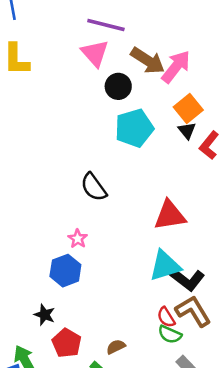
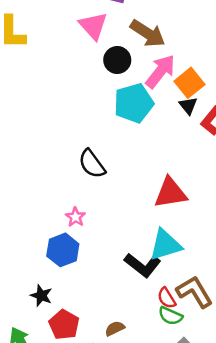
pink arrow: (176, 67) -> (160, 71), moved
black L-shape: (187, 279) -> (143, 265), moved

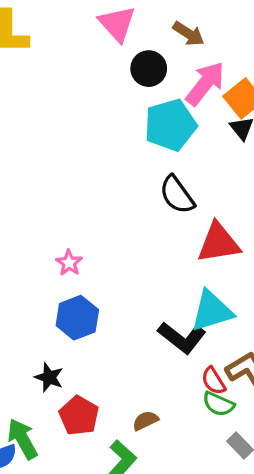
brown arrow: (148, 33) -> (189, 34), size x0.7
black semicircle: (92, 164) -> (177, 195), moved
pink star: (75, 217) -> (69, 263), moved

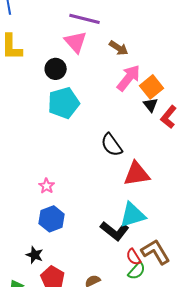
black circle: (149, 69) -> (56, 69), moved
cyan pentagon: (170, 125) -> (64, 103), moved
green semicircle: (218, 404) -> (137, 271), turned -72

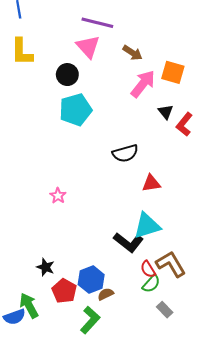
orange square: (152, 87) -> (173, 72), moved, turned -35
black semicircle: (112, 145) -> (125, 153), turned -70
red triangle: (137, 174) -> (151, 183), size x0.7
blue hexagon: (52, 219) -> (91, 280), moved

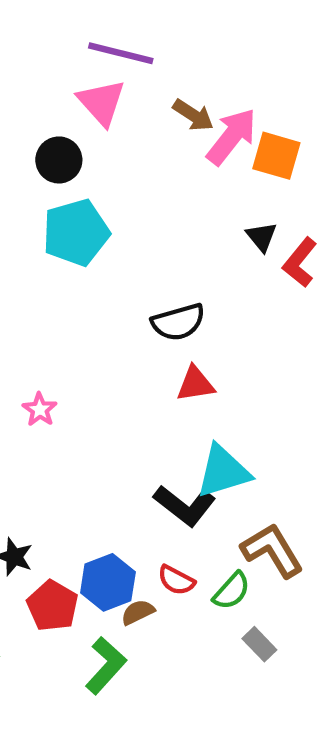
pink arrow: (143, 84) -> (232, 137), moved
red triangle: (151, 183) -> (195, 384), moved
red semicircle: (148, 269) -> (176, 580), moved, turned -30

